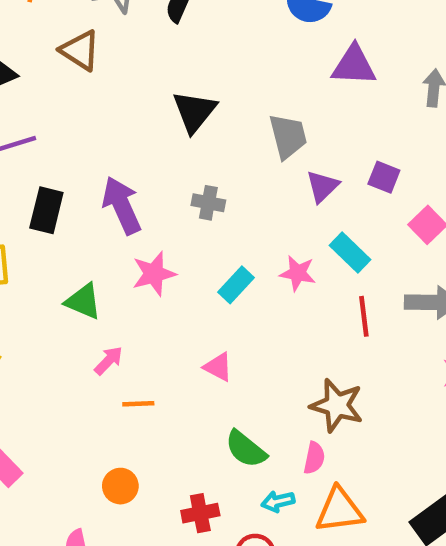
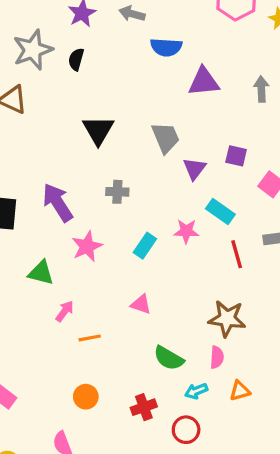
orange triangle: (339, 510) -> (240, 391), size x0.6

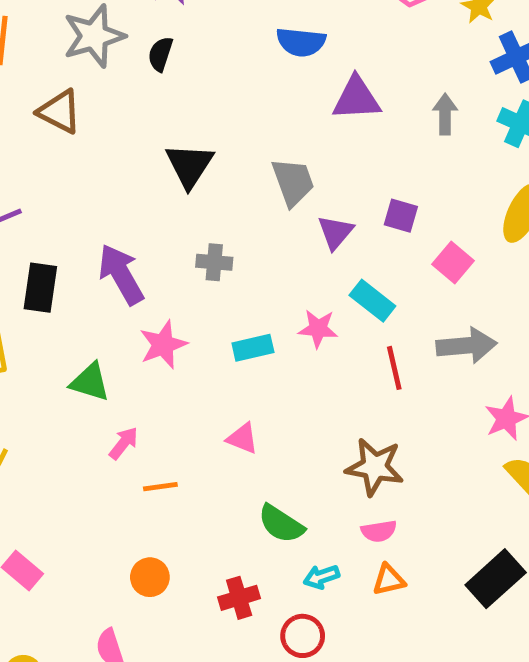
cyan rectangle: (145, 246) -> (253, 348), turned 40
pink semicircle: (217, 357) -> (379, 531), moved, turned 75

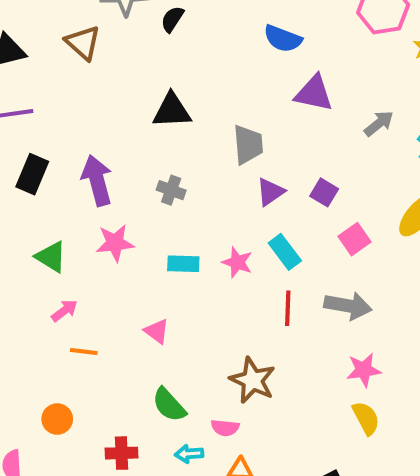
gray arrow: (445, 114) -> (379, 123), turned 36
black triangle: (189, 165) -> (172, 111), turned 39
pink semicircle: (379, 531) -> (225, 428), moved

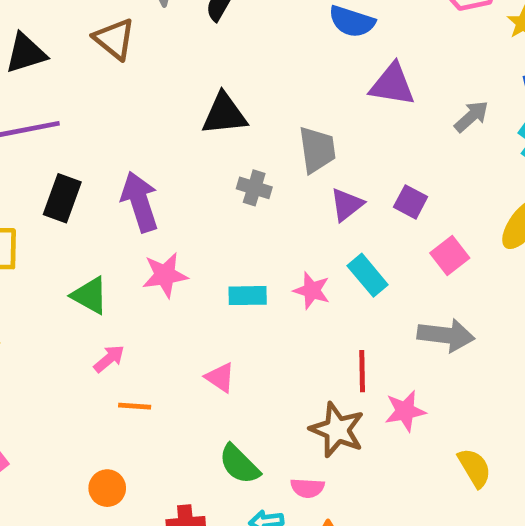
gray cross: (171, 190) -> (254, 188), moved
red line: (288, 308) -> (362, 371), moved
pink star: (364, 370) -> (405, 411), moved

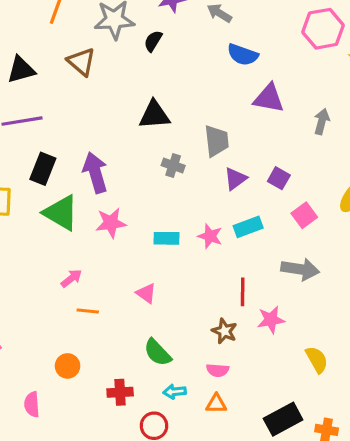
gray arrow: (471, 116) -> (322, 121), turned -35
cyan rectangle: (368, 275) -> (248, 227), turned -72
green triangle: (90, 295) -> (61, 213), moved, size x1.4
brown star: (337, 430) -> (224, 331), size x0.7
pink semicircle: (307, 488) -> (218, 370), moved

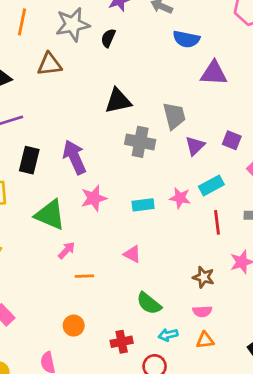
brown triangle: (81, 62) -> (49, 64), turned -40
gray cross: (173, 165) -> (140, 142), size x1.5
green triangle: (61, 213) -> (50, 215), moved
red line: (243, 292) -> (217, 222), moved

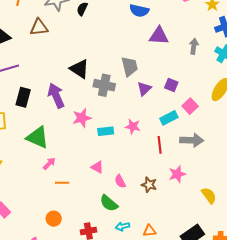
black triangle: (118, 101) -> (79, 69), moved, turned 45
cyan rectangle: (211, 185) -> (169, 118), moved
pink star: (94, 198) -> (82, 118), moved
pink semicircle: (202, 311) -> (120, 181), moved, turned 64

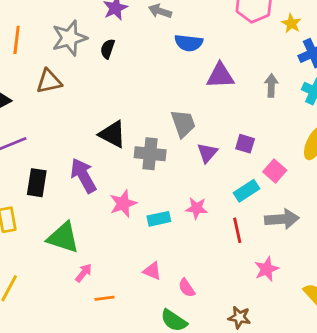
brown star: (149, 185) -> (239, 317), moved

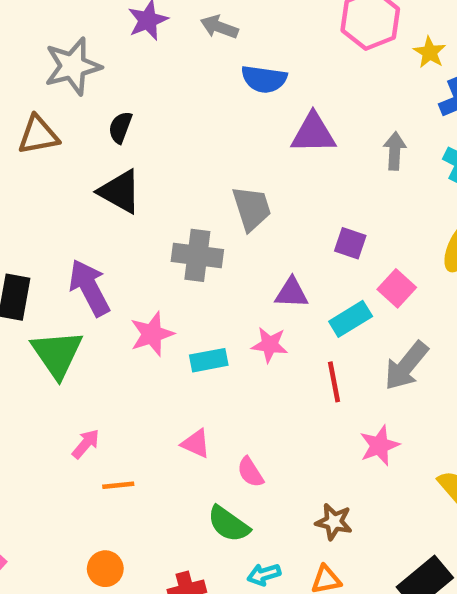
black semicircle: (108, 49) -> (120, 127), moved
black triangle: (113, 134) -> (120, 192), moved
purple triangle: (207, 153) -> (292, 293), moved, turned 50
gray arrow: (282, 219) -> (406, 366), turned 132
green triangle: (63, 238) -> (57, 354), moved, turned 36

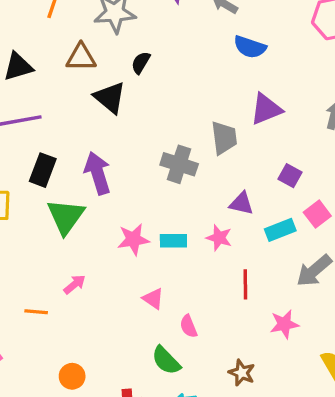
purple triangle: (313, 133) -> (266, 109), moved, turned -32
black triangle: (120, 192) -> (110, 98), moved
pink star: (152, 334) -> (133, 239), moved
red line: (334, 382) -> (245, 284), moved
orange line: (118, 485) -> (36, 312), moved

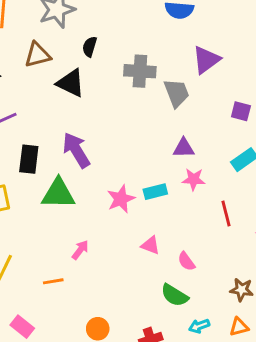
gray cross: (179, 164) -> (140, 71), moved
purple triangle: (241, 203) -> (184, 148), moved
green triangle: (66, 216) -> (58, 194), turned -51

